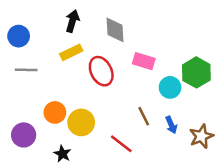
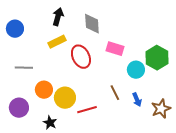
gray line: (26, 70) -> (24, 68), moved
red line: (121, 144) -> (87, 110), moved, turned -54

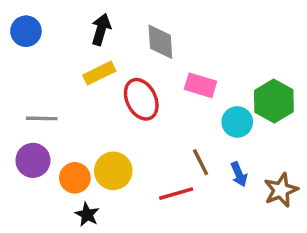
blue circle: (15, 29) -> (26, 31), moved
orange circle: (44, 90) -> (75, 178), moved
purple circle: (19, 108) -> (33, 160), moved
red line: (87, 110) -> (176, 194), moved

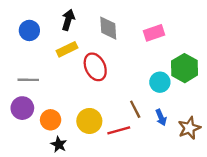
blue circle: (26, 31) -> (29, 30), moved
pink rectangle: (201, 85) -> (154, 33), moved, turned -36
yellow circle: (113, 171) -> (89, 121), moved

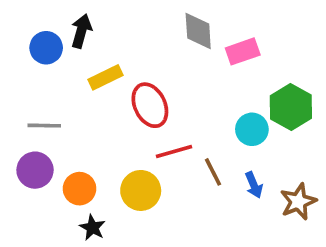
black arrow: (68, 20) -> (81, 31), moved
gray diamond: (108, 28) -> (198, 31), moved
red line: (119, 130) -> (174, 152), moved

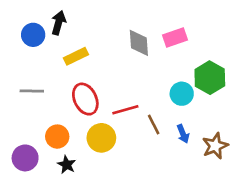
gray diamond: (198, 31) -> (139, 43), moved
red ellipse: (150, 105) -> (85, 99), moved
purple circle: (35, 170) -> (25, 158), moved

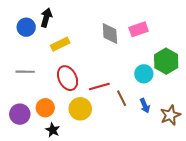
purple circle: (25, 158) -> (20, 114), moved

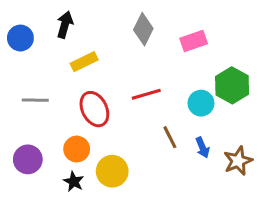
blue circle: (26, 27) -> (20, 38), moved
gray diamond: (110, 34) -> (143, 29), moved, turned 30
red line: (99, 87) -> (146, 94), moved
orange circle: (45, 108) -> (77, 149), moved
yellow circle: (80, 109) -> (112, 171), moved

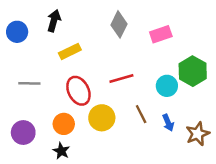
yellow circle: (112, 171) -> (102, 118), moved

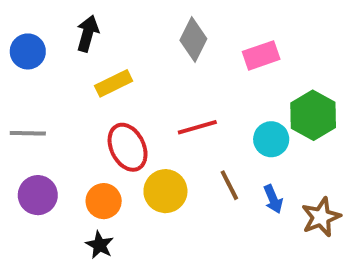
gray line: (29, 83) -> (28, 133), moved
purple circle: (23, 133) -> (38, 195), moved

